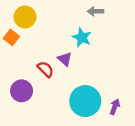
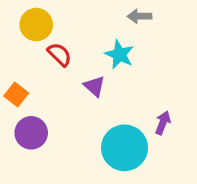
orange square: (11, 37) -> (16, 94), moved
red semicircle: (45, 69) -> (60, 55), moved
purple arrow: (115, 107) -> (163, 123), moved

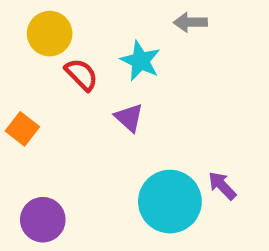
cyan star: (119, 55) -> (140, 61), moved
purple arrow: (163, 123) -> (222, 186), moved, turned -65
purple circle: (31, 133) -> (43, 220), moved

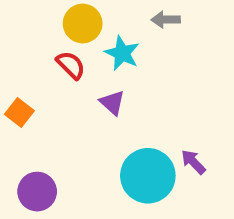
yellow circle: (50, 34) -> (83, 24), moved

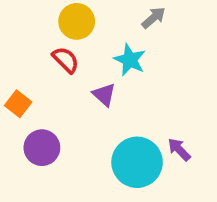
gray arrow: (166, 20) -> (154, 18), turned 140
cyan star: (122, 53) -> (130, 60), moved
purple circle: (37, 192) -> (42, 148), moved

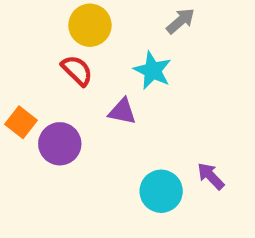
purple triangle: (104, 95) -> (122, 111), turned -30
purple circle: (42, 148) -> (60, 144), moved
cyan circle: (137, 162) -> (161, 191), size x0.7

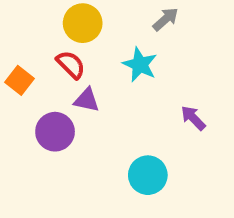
purple triangle: (122, 111) -> (87, 100), moved
orange square: (21, 122) -> (19, 80), moved
purple arrow: (211, 176) -> (193, 118), moved

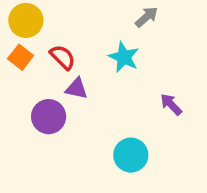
yellow circle: (83, 23) -> (26, 20), moved
orange square: (19, 80) -> (21, 57), moved

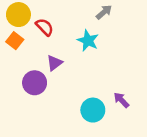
red semicircle: (63, 57) -> (44, 27), moved
purple triangle: (77, 89) -> (54, 63), turned -49
purple arrow: (171, 104) -> (121, 100), moved

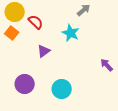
purple circle: (35, 83) -> (25, 84), moved
purple arrow: (121, 100) -> (107, 65), moved
cyan circle: (93, 110) -> (62, 89), moved

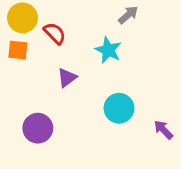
orange square: (12, 33) -> (18, 50), turned -32
purple arrow: (107, 65) -> (163, 130), moved
cyan circle: (62, 89) -> (119, 108), moved

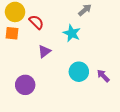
purple arrow: (163, 130) -> (103, 76), moved

